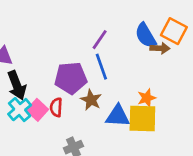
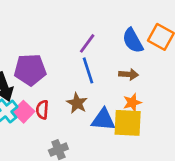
brown arrow: (160, 48) -> (129, 74), moved
purple pentagon: (71, 78) -> (30, 70), moved

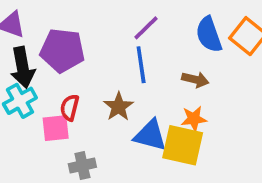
pink square: (23, 112) -> (56, 128), moved, turned 30

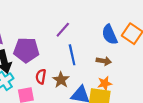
purple line: (146, 28) -> (63, 30), moved
red semicircle: (70, 108) -> (41, 77), moved

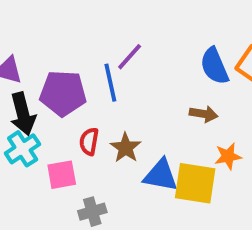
blue line: (72, 55) -> (110, 83), moved
orange star: (105, 83) -> (228, 156), moved

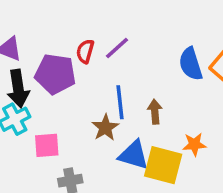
blue line: (110, 83) -> (120, 102), moved
brown arrow: (204, 114) -> (155, 112), moved, turned -110
red semicircle: (89, 141) -> (85, 51), moved

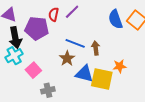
blue line: (120, 102) -> (75, 43), turned -60
pink square: (47, 145) -> (33, 70), turned -35

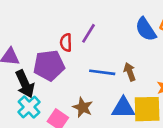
brown star: (67, 58) -> (83, 107), moved

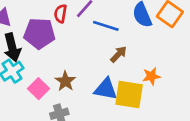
blue line: (102, 72) -> (106, 26), moved
brown arrow: (130, 72) -> (119, 54), turned 54

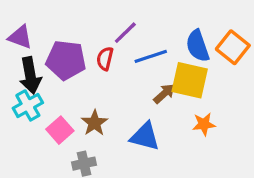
red semicircle: (61, 14) -> (105, 59), moved
blue line: (106, 26) -> (151, 56), turned -40
yellow square: (129, 95) -> (190, 80), moved

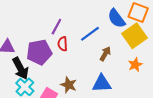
purple line: (125, 33) -> (56, 27), moved
yellow square: (190, 80) -> (135, 36), moved, turned -30

